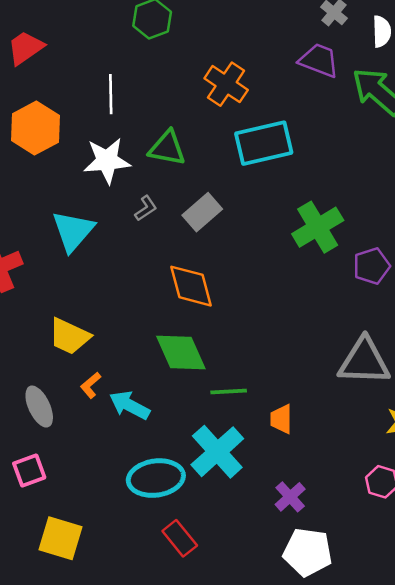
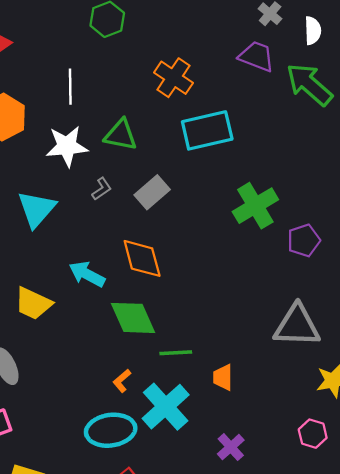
orange L-shape: (91, 385) -> (122, 381), moved
cyan arrow: (130, 405) -> (87, 274), moved

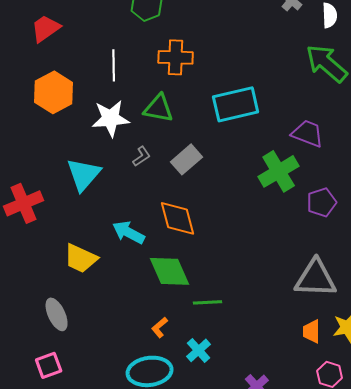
purple trapezoid: (257, 56) -> (308, 133), moved
orange cross: (173, 78) -> (176, 57), moved, turned -32
orange trapezoid: (223, 377) -> (312, 331), moved
cyan cross: (166, 407) -> (199, 350), size x0.6

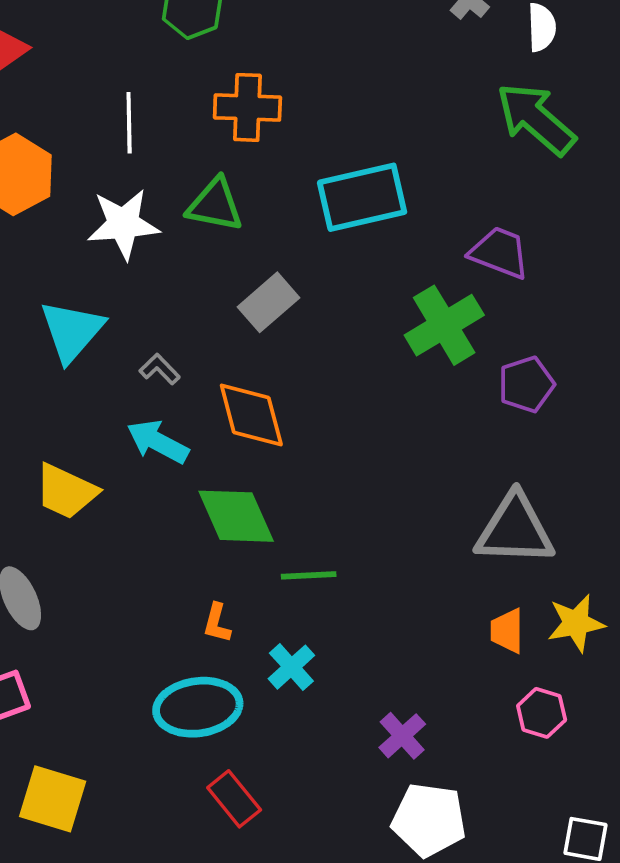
gray L-shape: (142, 156) -> (160, 369), moved, turned -100
orange L-shape: (160, 327) -> (217, 623), turned -35

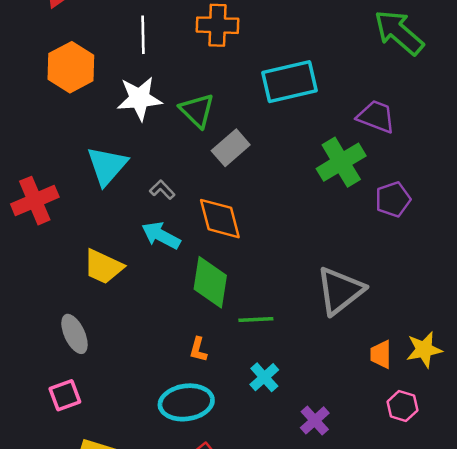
green triangle: (215, 205) -> (197, 110), moved, turned 33
green diamond: (236, 516) -> (210, 282), turned 33
gray triangle: (515, 530) -> (340, 291), moved, turned -40
cyan cross: (291, 667) -> (264, 377), moved

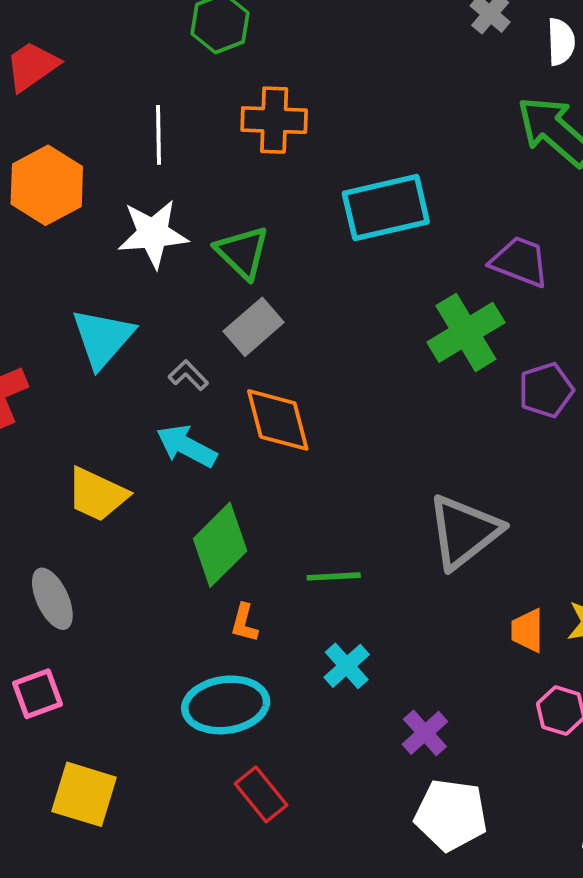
gray rectangle: (231, 148) -> (254, 327), moved
green diamond: (210, 282) -> (220, 545), moved, turned 36

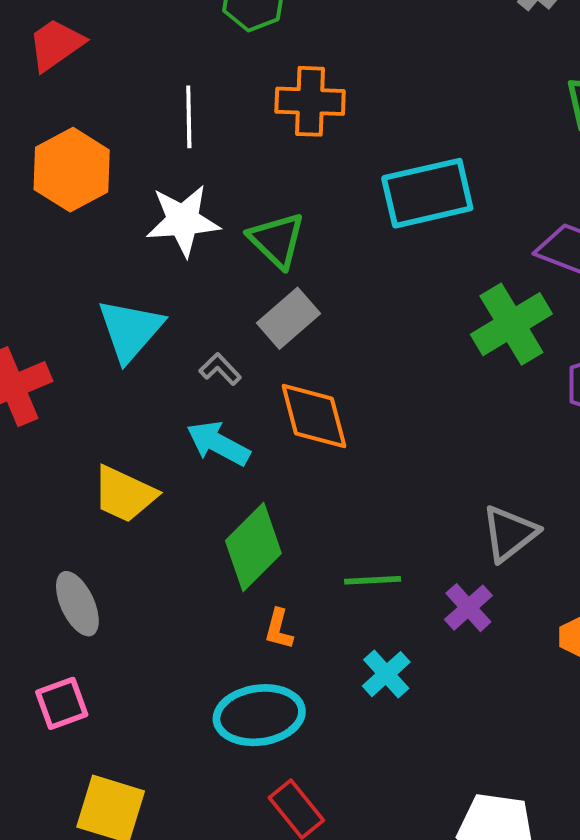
gray triangle: (464, 532) -> (509, 533), size x0.7
purple cross: (425, 733) -> (468, 608), moved

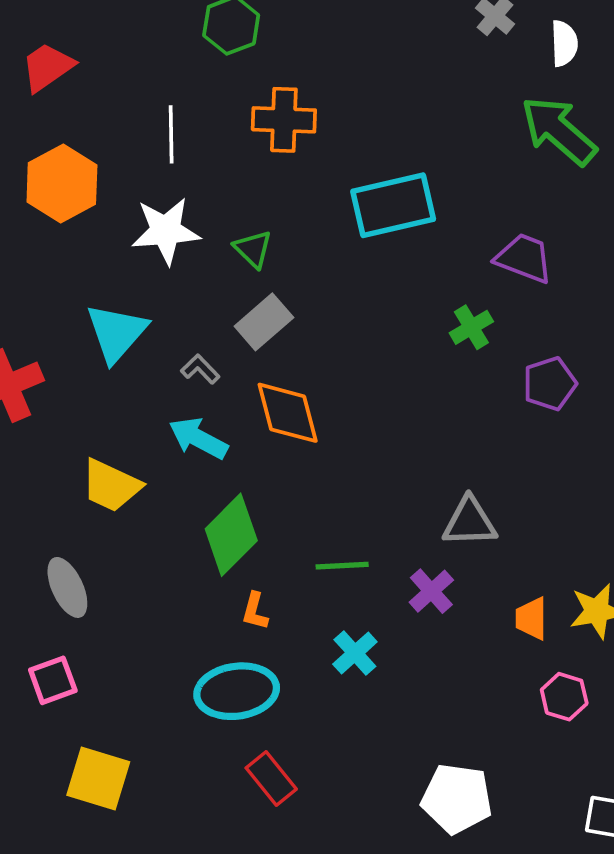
green triangle: (277, 240) -> (253, 249), size x0.7
green cross: (511, 324) -> (471, 327), size x0.6
gray triangle: (509, 533) -> (470, 522), turned 36

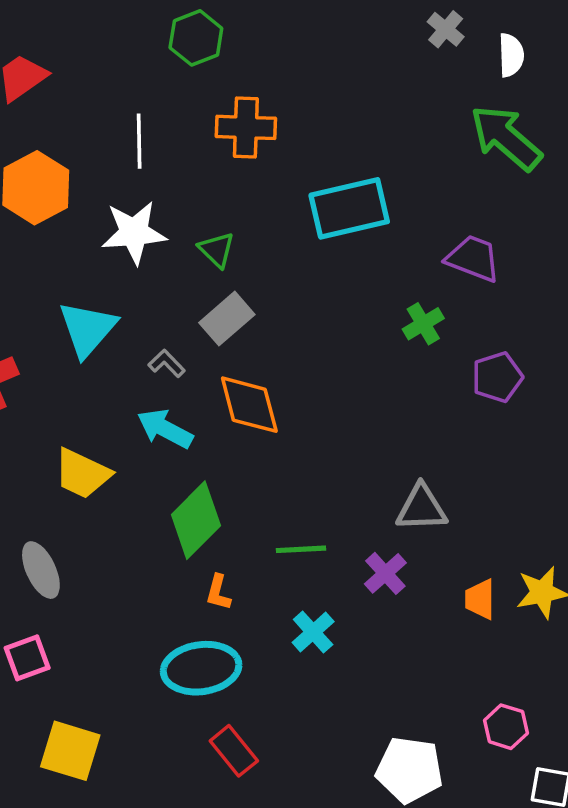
pink hexagon: (564, 697) -> (506, 727), moved

